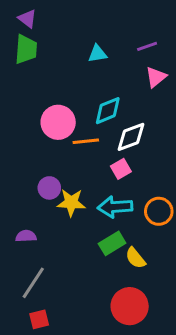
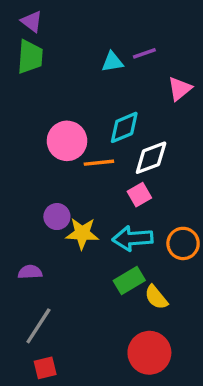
purple line: (147, 46) -> (144, 53), moved

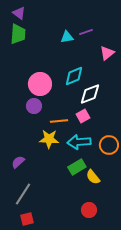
orange line: (99, 163) -> (59, 121), moved
purple circle: (57, 217) -> (34, 106), moved
purple semicircle: (30, 272) -> (18, 162), turned -40
red circle: (149, 353) -> (89, 210), size x0.6

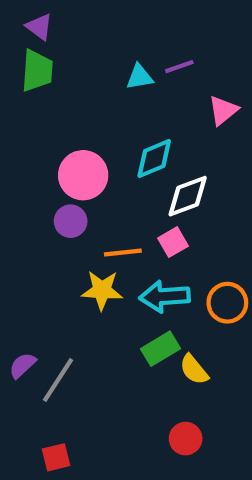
purple semicircle: (18, 162) -> (23, 365), moved
gray line: (23, 194) -> (58, 380), moved

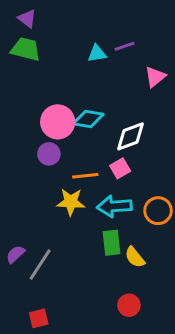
green trapezoid: (37, 71) -> (26, 49), turned -80
cyan diamond: (154, 158) -> (88, 119), moved, turned 32
green rectangle: (160, 349) -> (111, 243), turned -65

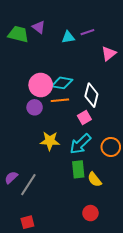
purple triangle: (27, 19) -> (39, 27), moved
white diamond: (130, 136) -> (91, 95), turned -55
orange line: (85, 176) -> (60, 100), moved
cyan arrow: (114, 206) -> (80, 144), turned -40

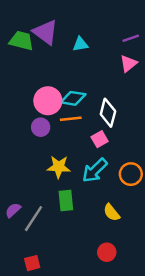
purple triangle: (39, 27) -> (45, 32), size x1.6
purple line: (87, 32) -> (131, 38), moved
green rectangle: (78, 169) -> (66, 201), moved

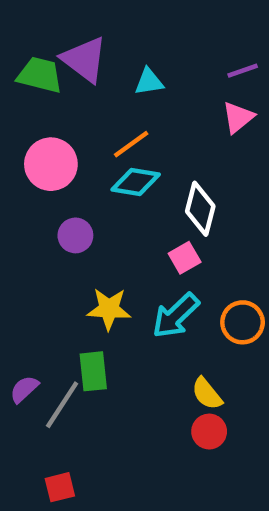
pink circle: (48, 101) -> (51, 164), moved
orange line: (71, 119) -> (131, 144), moved, turned -30
green rectangle: (66, 201) -> (93, 371), moved
red circle: (107, 252) -> (209, 432), moved

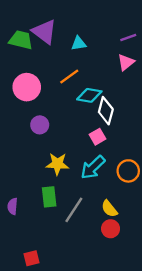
cyan diamond: (136, 182) -> (89, 95), moved
purple semicircle: (24, 389) -> (13, 206), turned -42
gray line: (62, 405) -> (74, 210), moved

